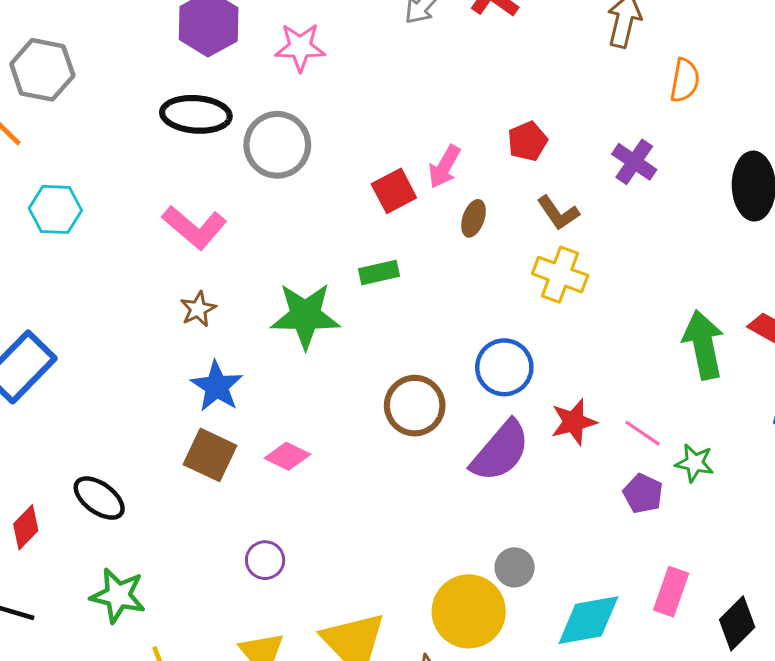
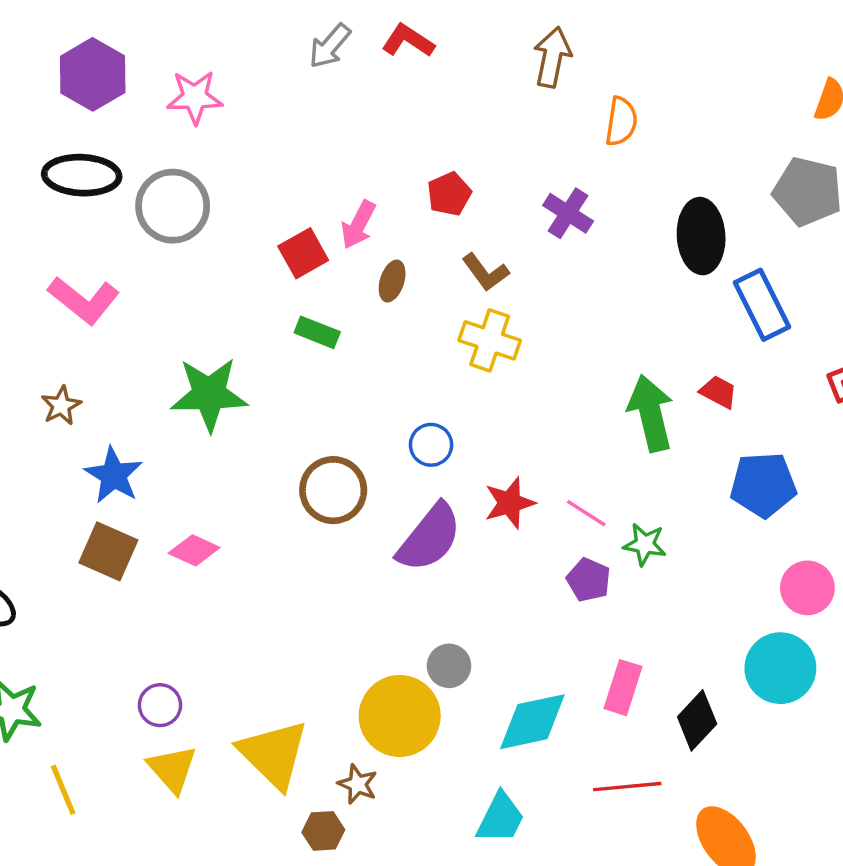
green rectangle: (379, 272) -> (317, 332), moved, turned 36
brown star: (198, 309) -> (61, 406), moved
blue circle: (504, 367) -> (431, 445), size x0.7
purple circle: (265, 560) -> (160, 705), moved

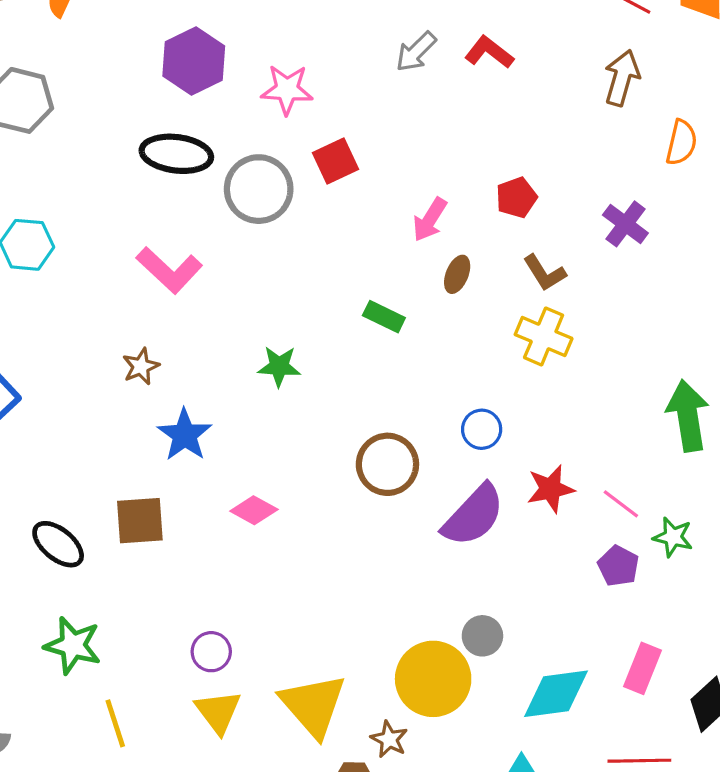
red square: (303, 253) -> (336, 161), moved
green star: (209, 394) -> (279, 366), size x0.6
brown square: (108, 551) -> (140, 521), moved, turned -32

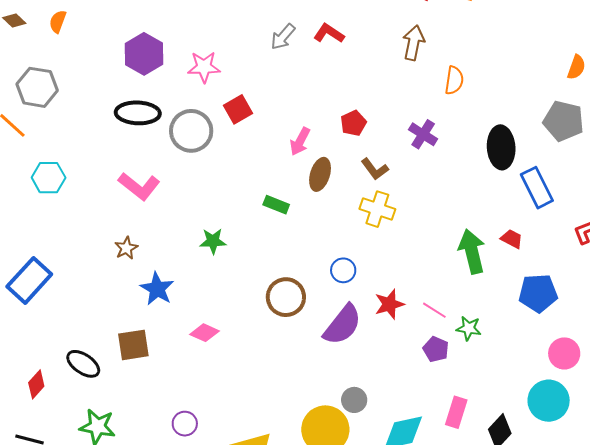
brown ellipse: (457, 274) -> (320, 174), size x1.4

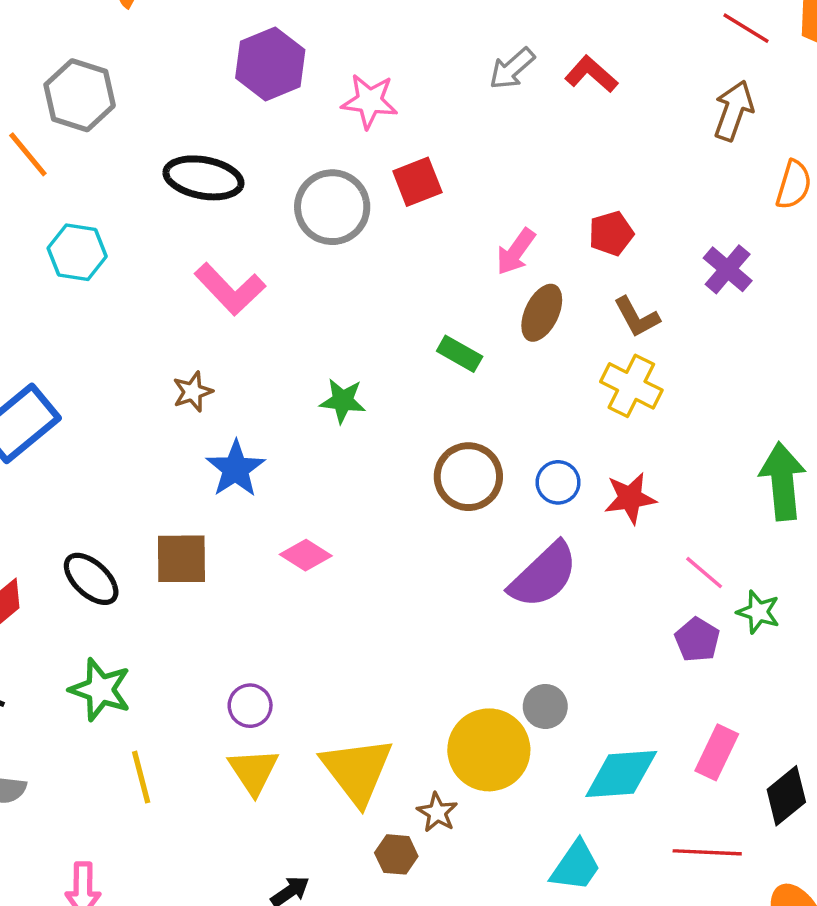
black ellipse: (138, 113) -> (203, 178), moved
brown circle: (286, 297) -> (468, 477), moved
red star: (389, 304) -> (630, 498), moved

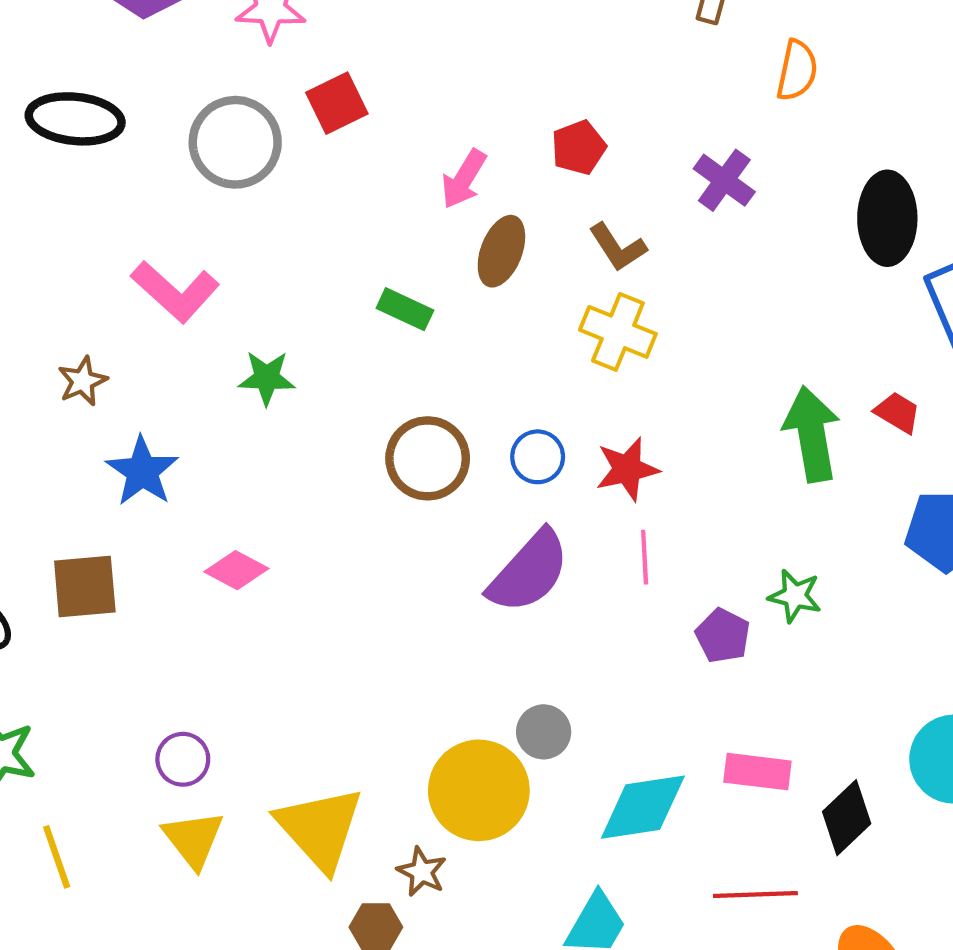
pink L-shape: (230, 289) -> (175, 292), moved
pink line: (704, 573) -> (645, 557), moved, turned 51
pink rectangle: (717, 752) -> (757, 772), turned 76

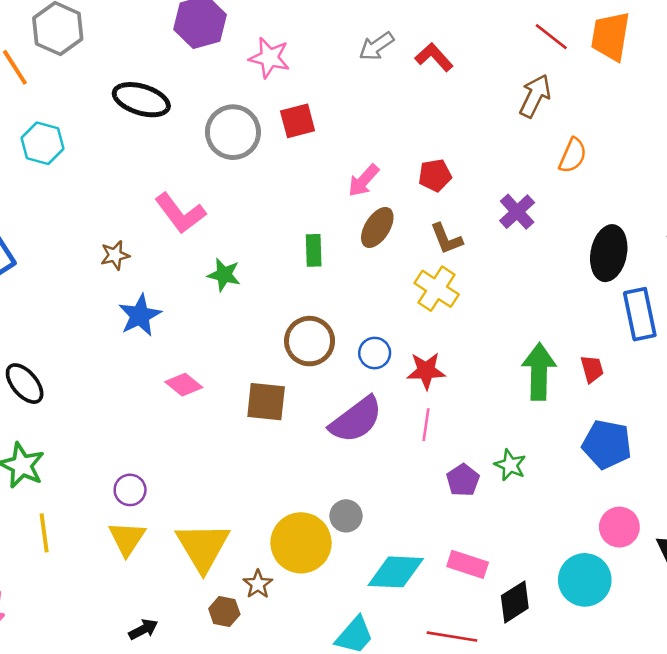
green rectangle: (405, 309) -> (314, 250), turned 52
red trapezoid: (898, 413) -> (592, 369), turned 32
brown square: (85, 586) -> (266, 402), moved

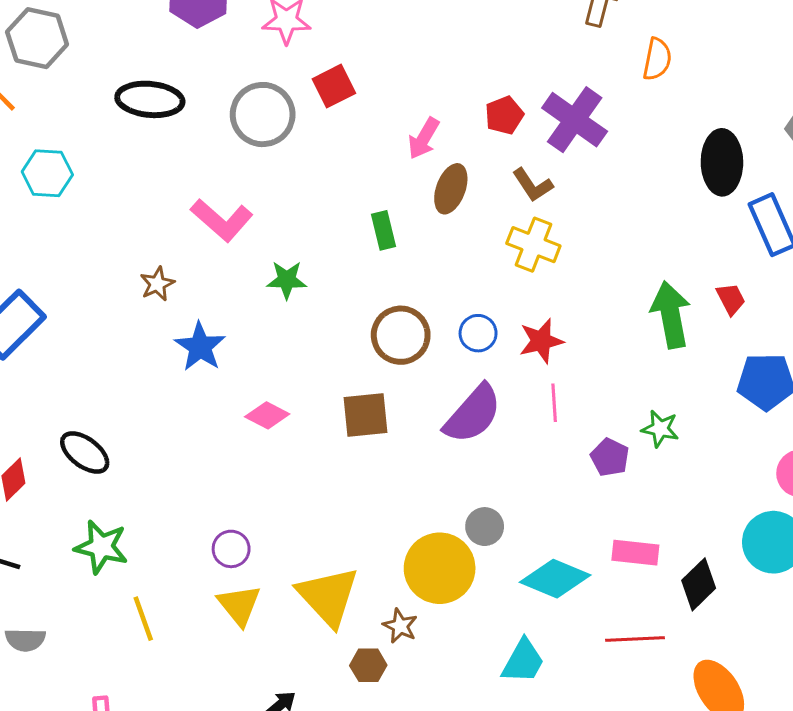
purple cross: (517, 212) -> (575, 120), moved, size x1.5
cyan diamond: (396, 572) -> (555, 579), turned 32

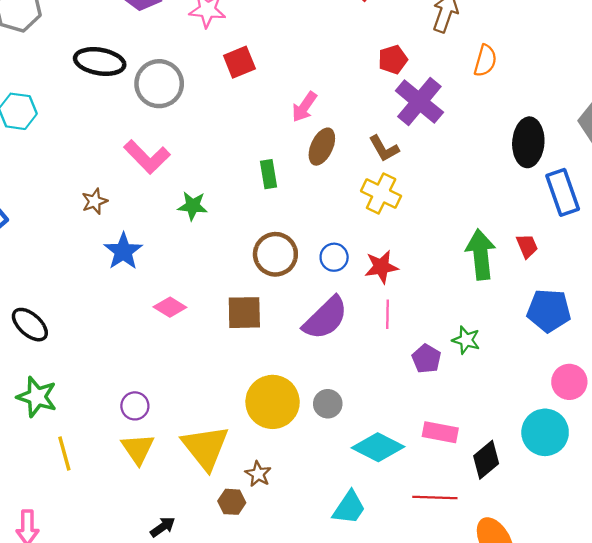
gray circle: (263, 115) -> (159, 84), moved
red pentagon: (504, 115) -> (393, 59), moved
yellow circle: (440, 568) -> (273, 402), moved

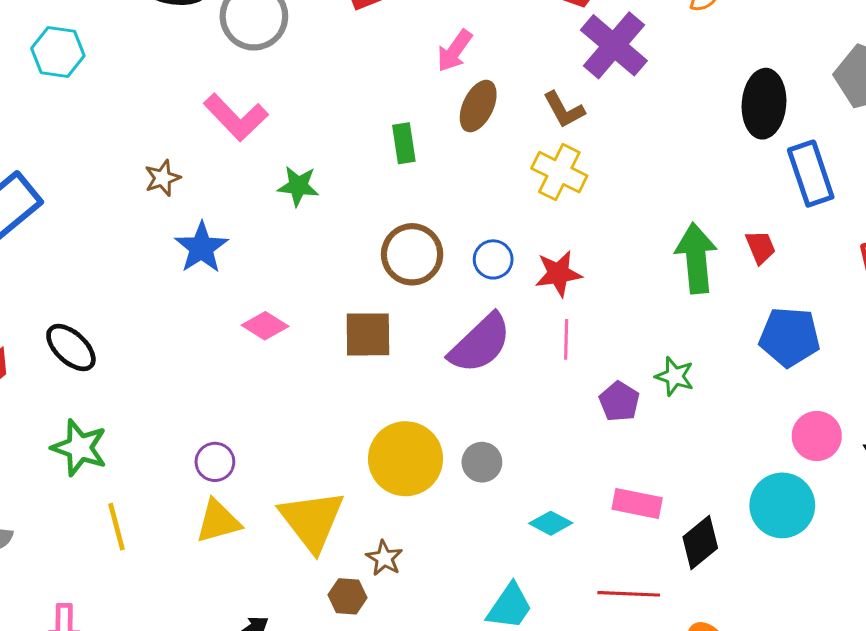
cyan diamond: (378, 447) -> (551, 523), size x0.6
yellow triangle: (138, 449) -> (218, 521), turned 48

